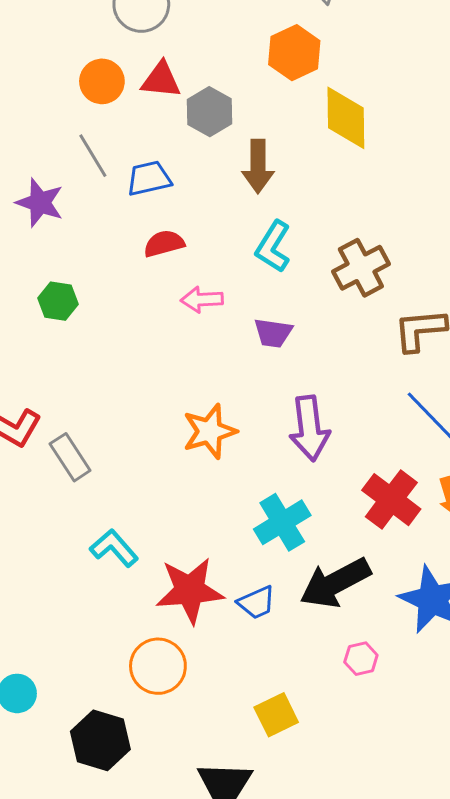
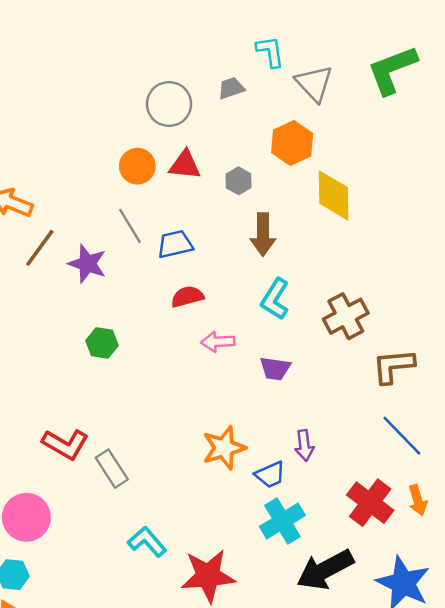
gray hexagon: (209, 112) -> (239, 181), moved, size x0.7
purple arrow: (309, 428) -> (304, 445), size x0.6
blue trapezoid: (256, 603) -> (270, 475), moved

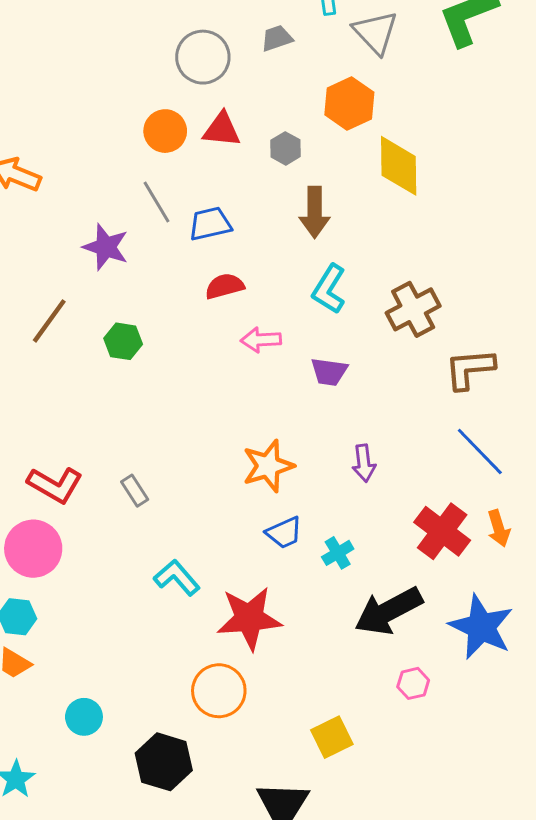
brown line: (40, 248) -> (49, 321), moved
red L-shape: (65, 444) -> (55, 485), moved
gray rectangle: (112, 469) -> (135, 491), size x0.7
blue trapezoid: (270, 475) -> (284, 533), moved
cyan cross: (282, 521) -> (338, 553), size x0.6

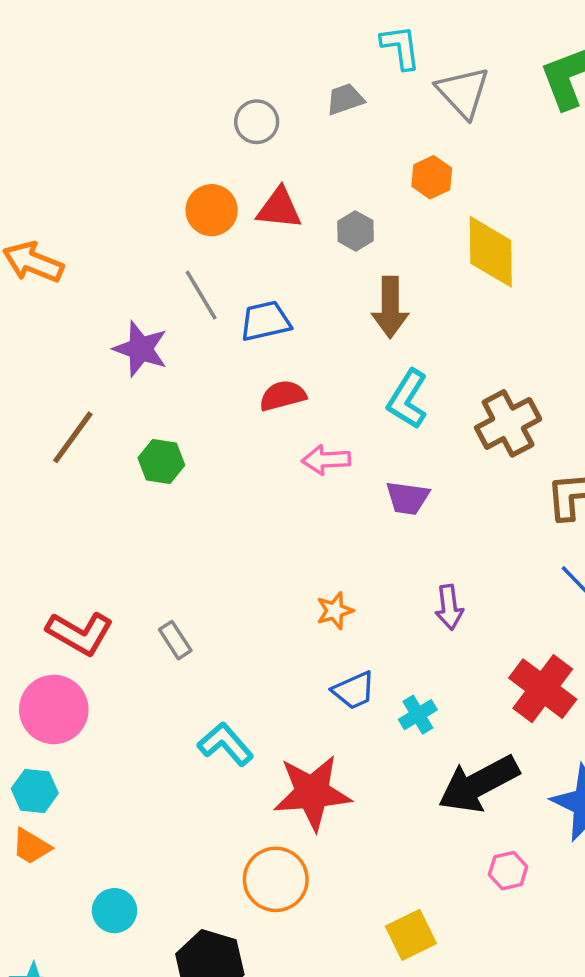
gray circle: (203, 57) -> (257, 122), size x0.7
orange hexagon: (349, 103) -> (432, 177), size x0.7
orange star: (268, 466) -> (335, 611), size x0.6

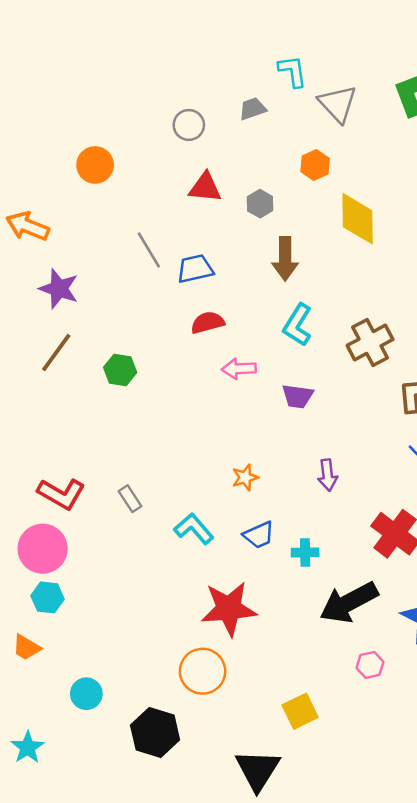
orange circle: (212, 210) -> (95, 165), moved
purple star: (141, 349) -> (59, 289), moved
cyan cross: (418, 715) -> (305, 552), turned 30
cyan L-shape: (225, 744) -> (194, 529), moved
cyan hexagon: (35, 791) -> (48, 597), moved

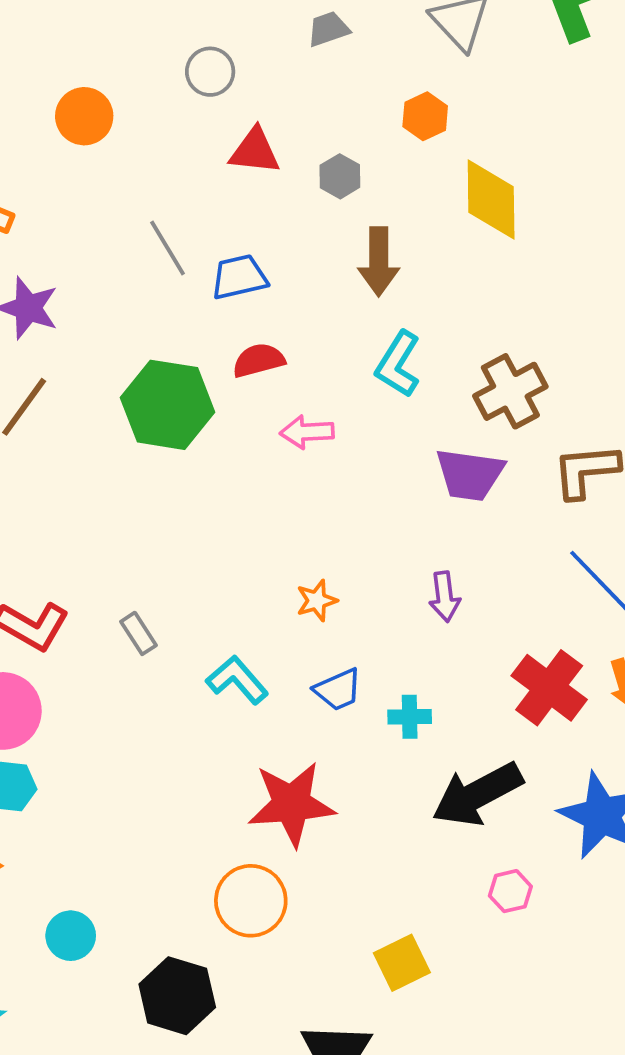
gray circle: (189, 125) -> (210, 72), moved
green hexagon: (120, 370) -> (168, 405), moved, size x1.8
purple trapezoid: (298, 396) -> (470, 475), moved, size x1.4

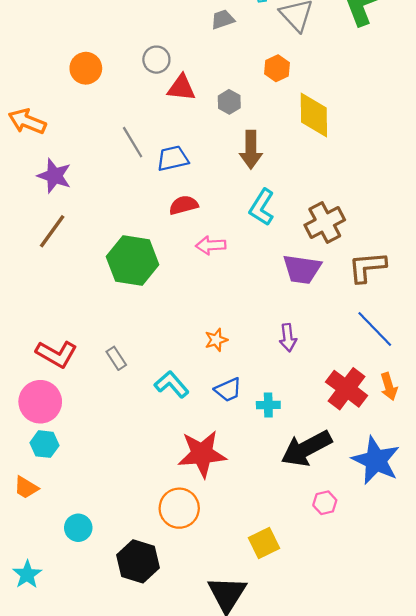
gray circle: (210, 72) -> (156, 60), moved
green hexagon: (168, 405) -> (133, 261), moved

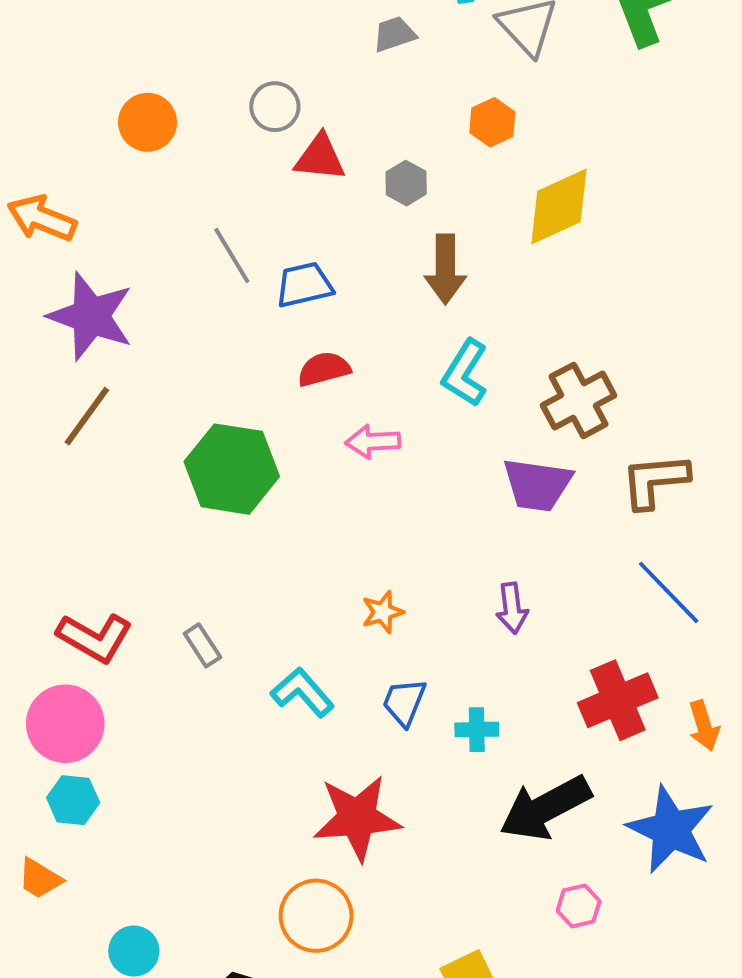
yellow diamond: (314, 115) -> (559, 207), turned 66
purple star: (54, 176) -> (91, 316), size x1.4
orange arrow: (389, 387) -> (704, 726), moved
red cross: (347, 389) -> (618, 700), turned 30
blue trapezoid: (228, 390) -> (404, 702), turned 136

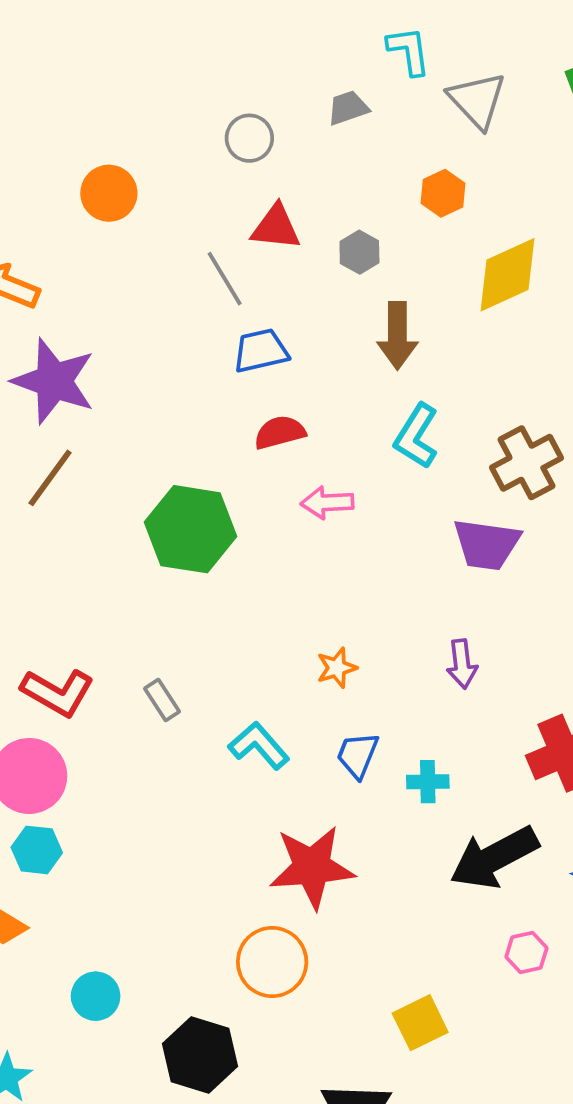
gray circle: (275, 107) -> (249, 138), moved
gray line: (232, 255) -> (225, 279), moved

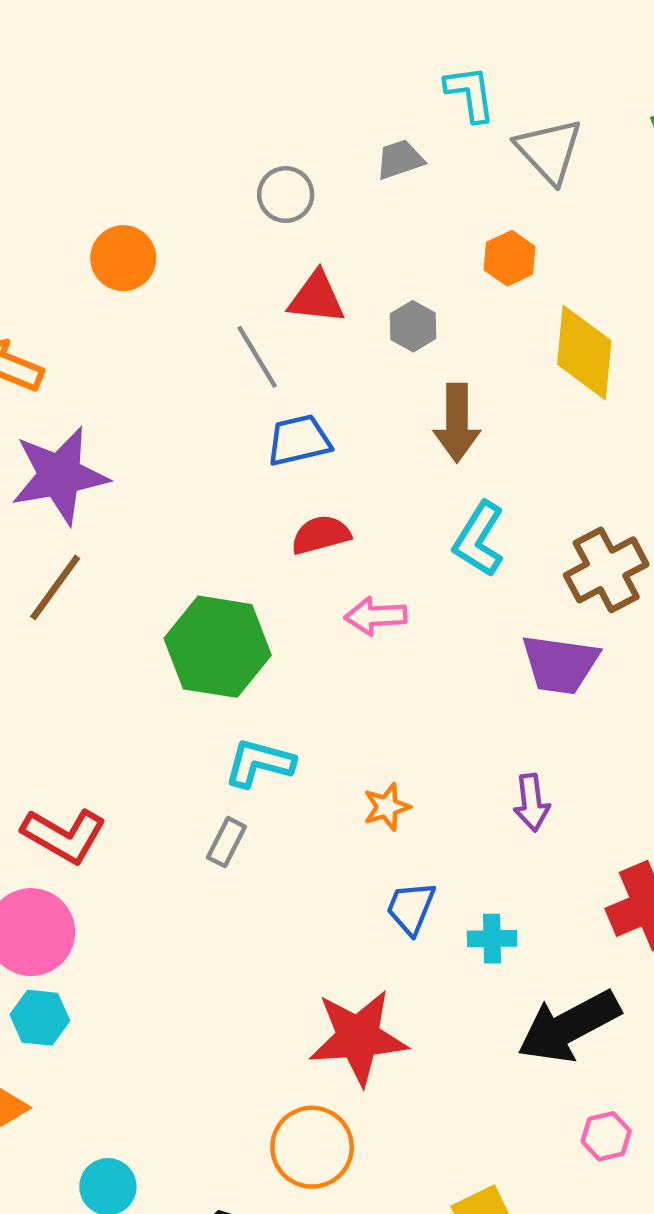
yellow diamond: (508, 275) -> (584, 353), turned -60
purple star: (54, 381) -> (60, 475), turned -30
gray rectangle: (162, 700) -> (226, 842), moved, turned 60
cyan L-shape: (259, 746) -> (259, 763), moved, turned -34

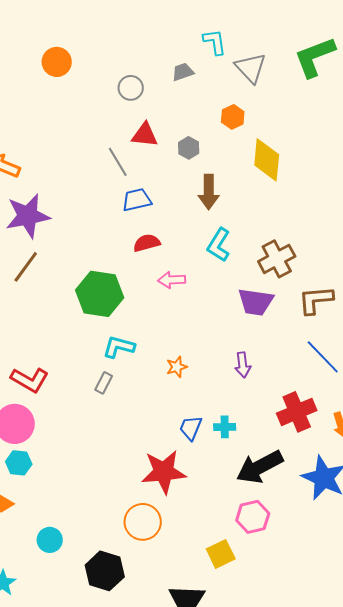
orange circle: (123, 258) -> (57, 62), moved
blue trapezoid: (411, 908) -> (191, 428), moved
pink hexagon: (606, 1136) -> (253, 517), moved, size x1.5

